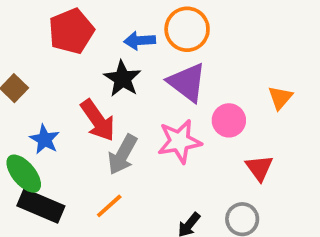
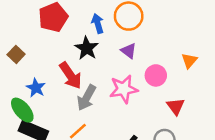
blue arrow: (140, 41) -> (98, 24), turned 78
purple triangle: (187, 82) -> (129, 51), size x0.6

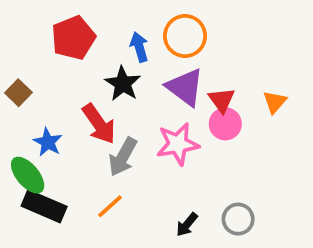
purple triangle: (129, 51) -> (185, 87), size x1.6
red triangle: (176, 106) -> (222, 100), moved

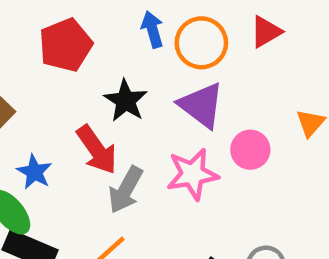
blue arrow: (139, 47) -> (152, 29), moved
red triangle: (222, 100) -> (266, 32), moved, turned 36

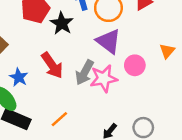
black star: (126, 101) -> (62, 23), moved
gray arrow: (126, 190) -> (85, 72), moved

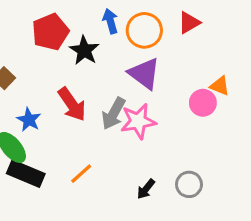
orange triangle: (167, 51) -> (220, 86), turned -49
pink circle: (135, 65) -> (203, 103), moved

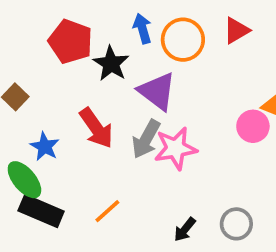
red pentagon: (50, 32) -> (71, 41), turned -30
purple triangle: (144, 74) -> (157, 91), moved

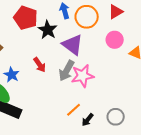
pink circle: (253, 126) -> (115, 40), moved
red arrow: (96, 128) -> (40, 65), size x0.7
orange line: (107, 211) -> (74, 110), moved

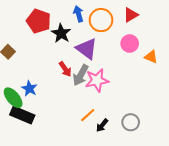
red arrow: (40, 65) -> (65, 69), moved
blue star: (12, 75) -> (29, 89), moved

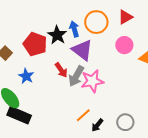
blue arrow: (79, 14) -> (74, 29), moved
red pentagon: (39, 21) -> (35, 44), moved
blue star: (29, 89) -> (26, 76), moved

